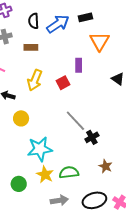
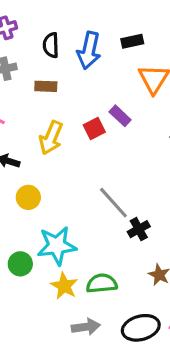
blue arrow: (58, 24) -> (89, 50), turned 135
purple rectangle: (79, 65) -> (120, 116), turned -48
red square: (63, 83) -> (94, 129), moved
green circle: (19, 184) -> (20, 264), moved

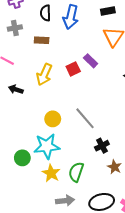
black rectangle: (132, 41) -> (108, 11), moved
yellow circle: (28, 197) -> (53, 119), moved
black cross: (139, 229) -> (102, 146), moved
green semicircle: (102, 283) -> (76, 172), turned -66

